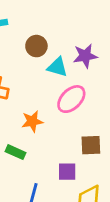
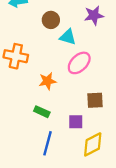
purple star: (85, 56) -> (94, 15), moved
green rectangle: (16, 152) -> (42, 112), moved

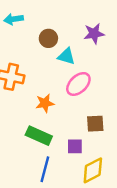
green rectangle: (42, 112) -> (39, 136), size x1.5

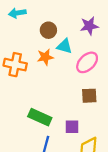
pink ellipse: (78, 84) -> (87, 62), moved
orange star: (45, 103) -> (45, 57), moved
brown square: (95, 124) -> (89, 96), moved

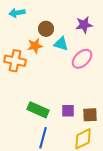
orange star: (45, 57) -> (35, 46), moved
brown square: (89, 96) -> (90, 115), moved
purple square: (72, 127) -> (68, 111), moved

